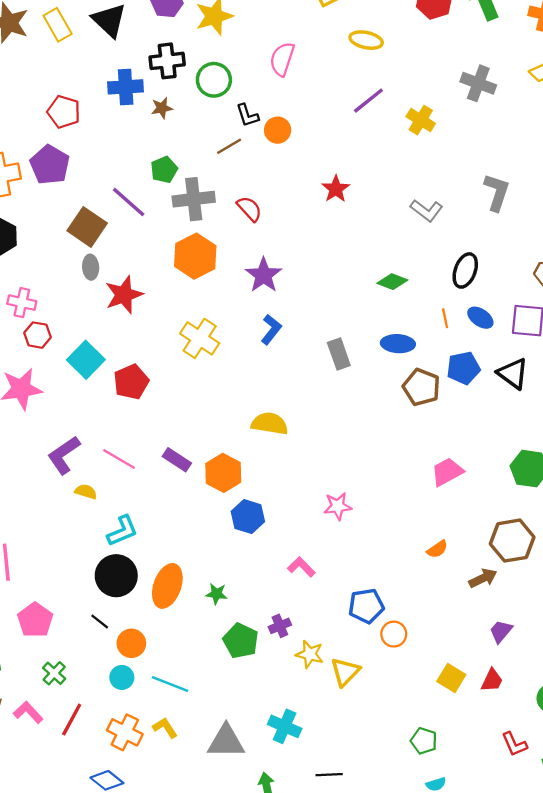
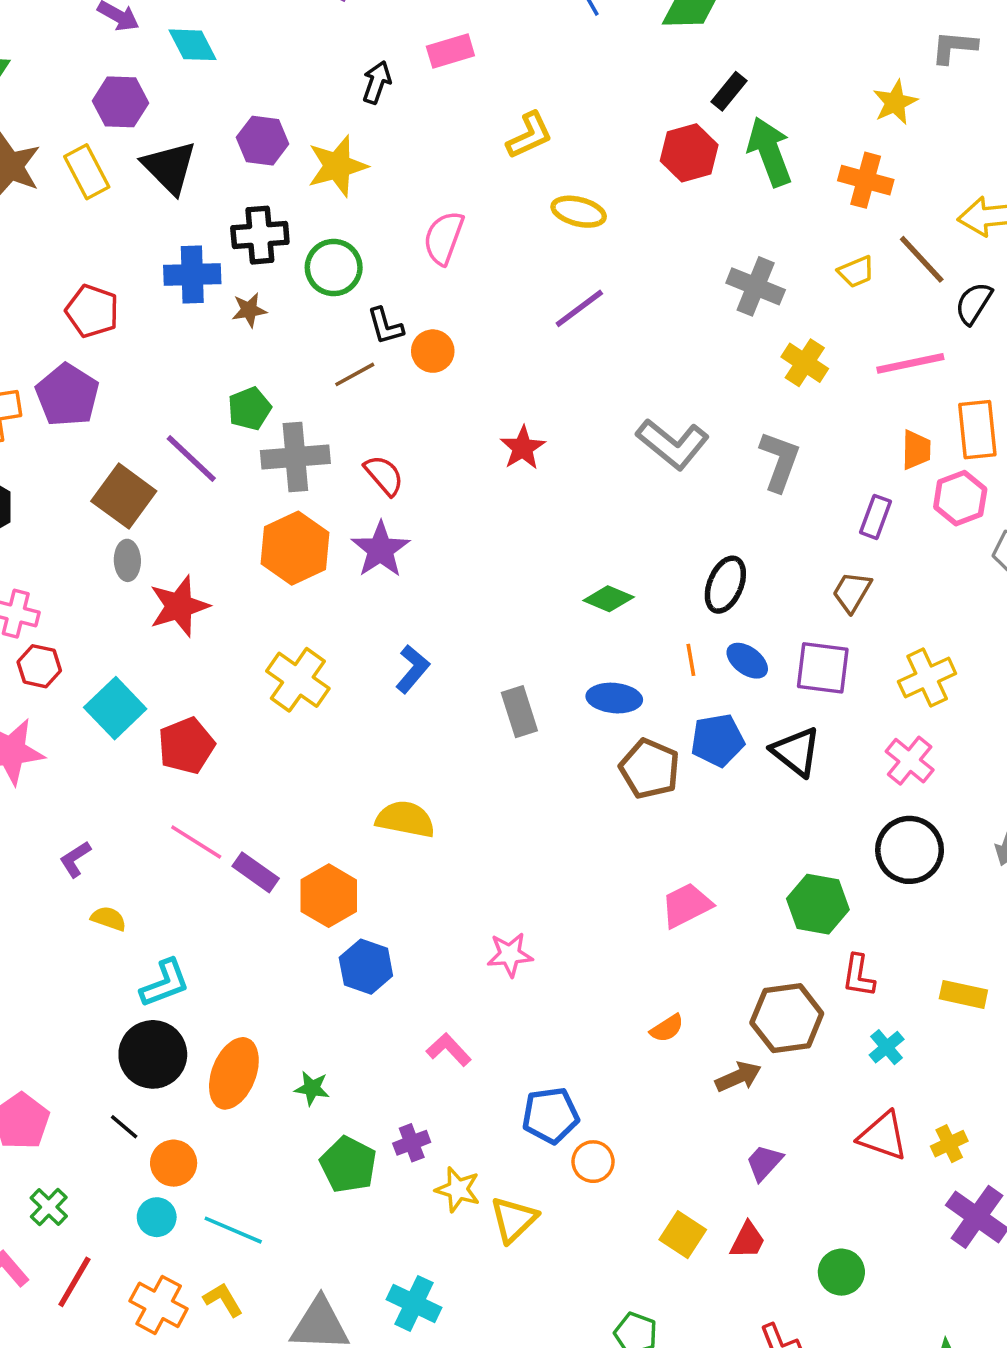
yellow cross: (421, 120) -> (805, 363), moved
gray L-shape: (427, 210) -> (673, 444), moved, size x1.4
purple star: (264, 275) -> (380, 549), moved
purple L-shape: (64, 455) -> (75, 859), size x0.6
pink line: (119, 459) -> (196, 842), moved

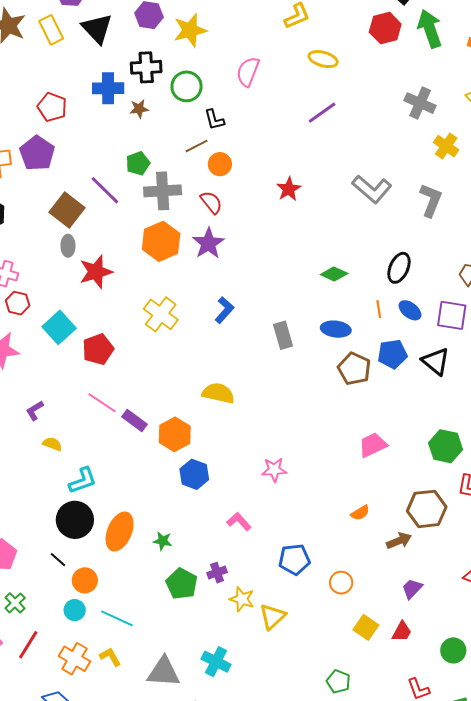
orange circle: (433, 351) -> (220, 164), moved
orange circle: (593, 1162) -> (341, 583), moved

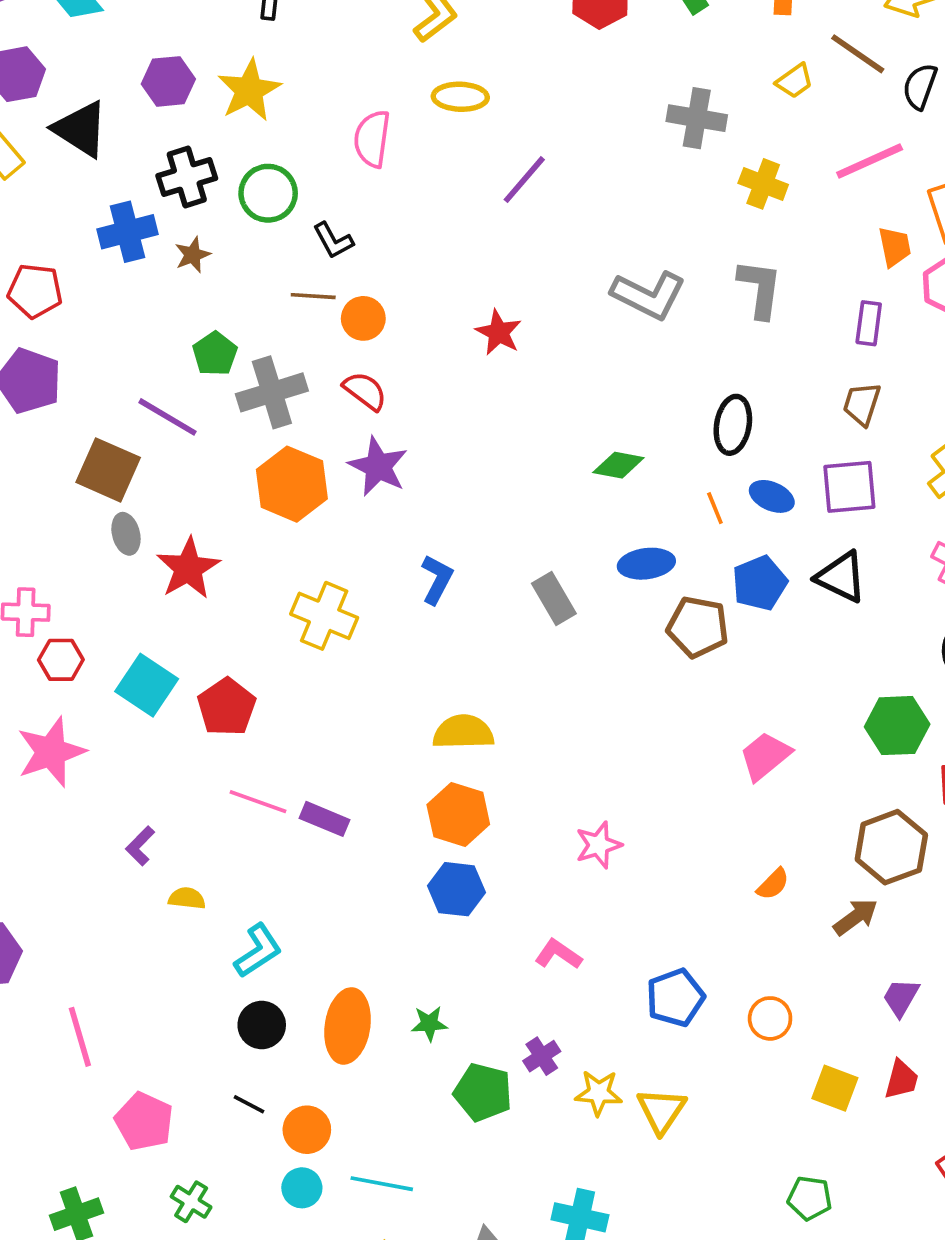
yellow ellipse: (323, 59) -> (460, 97), moved
brown line: (197, 146) -> (313, 296), turned 45
orange hexagon: (175, 434) -> (458, 814), moved
black circle: (75, 520) -> (262, 1025), size x0.7

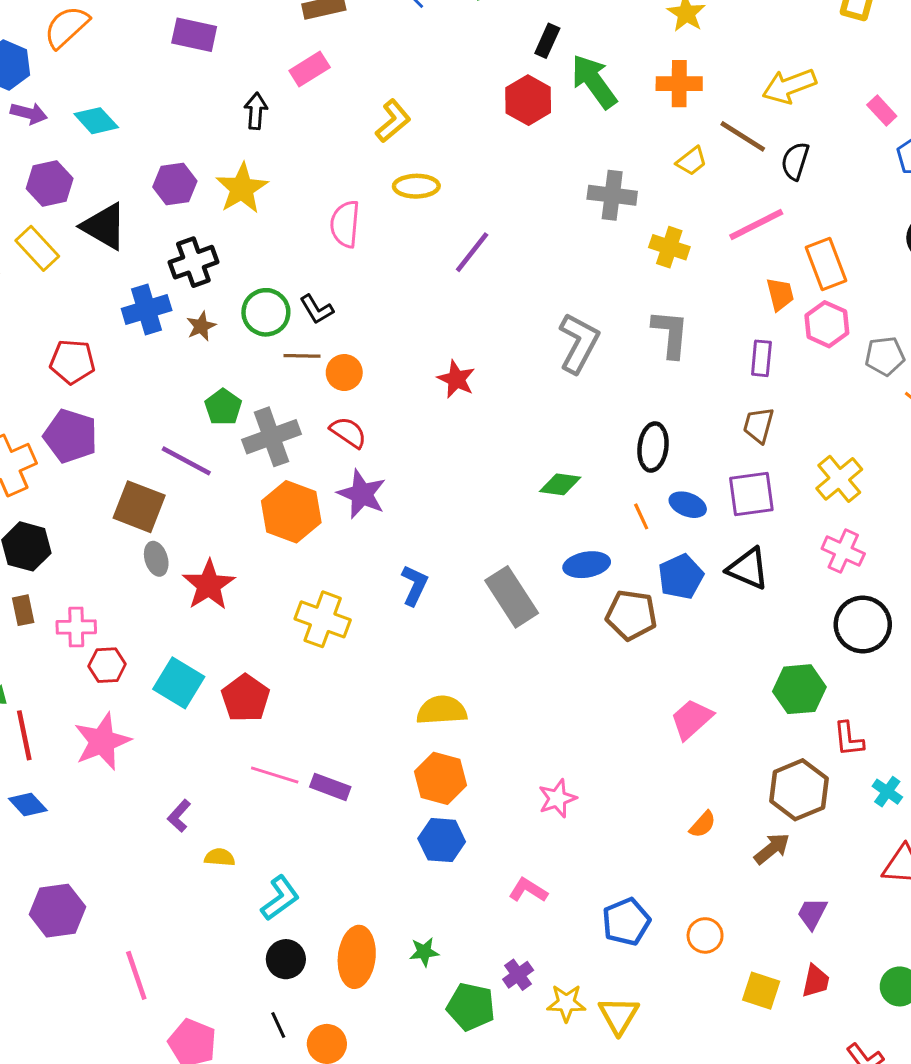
green circle: (268, 193) -> (266, 312), moved
gray L-shape: (649, 295) -> (579, 343), turned -86
gray rectangle: (554, 599) -> (512, 597), size x1.4
black line: (249, 1104) -> (278, 1025), turned 40

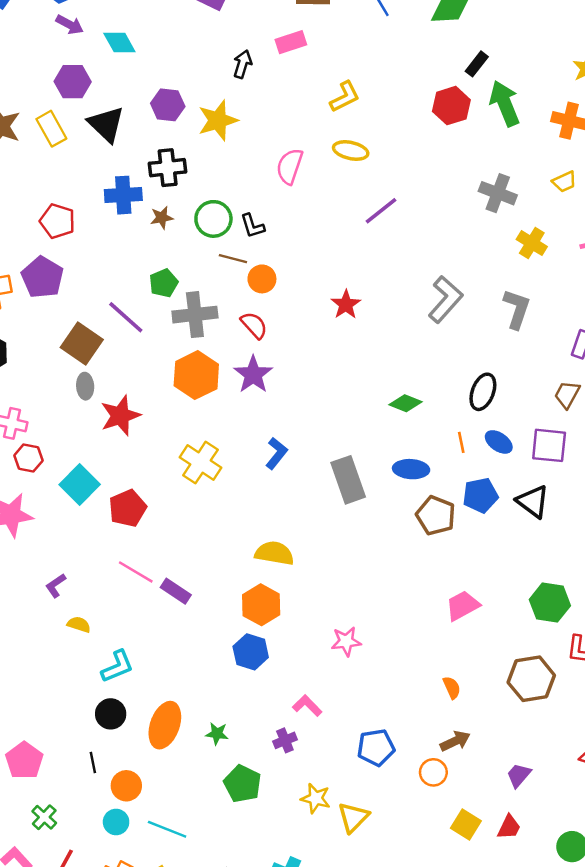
orange semicircle: (703, 824) -> (452, 688), turned -80
brown arrow: (772, 849) -> (455, 741), moved
purple cross: (518, 975) -> (285, 740), moved

